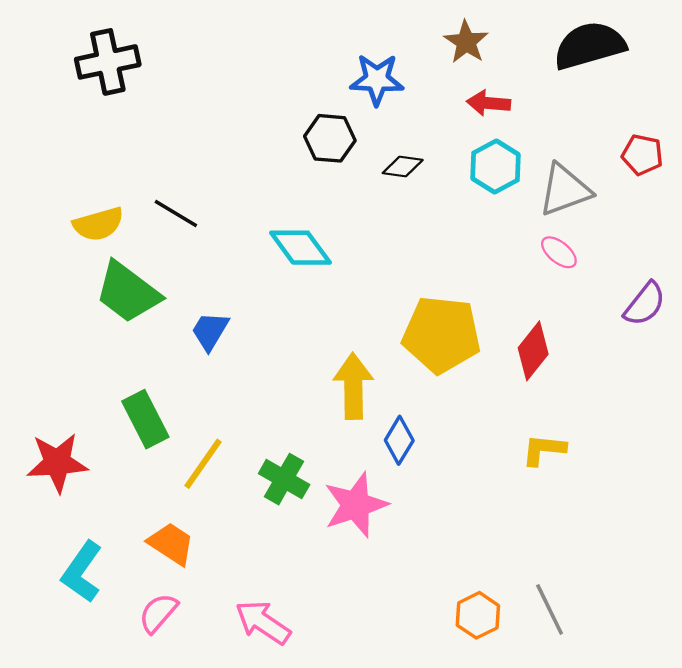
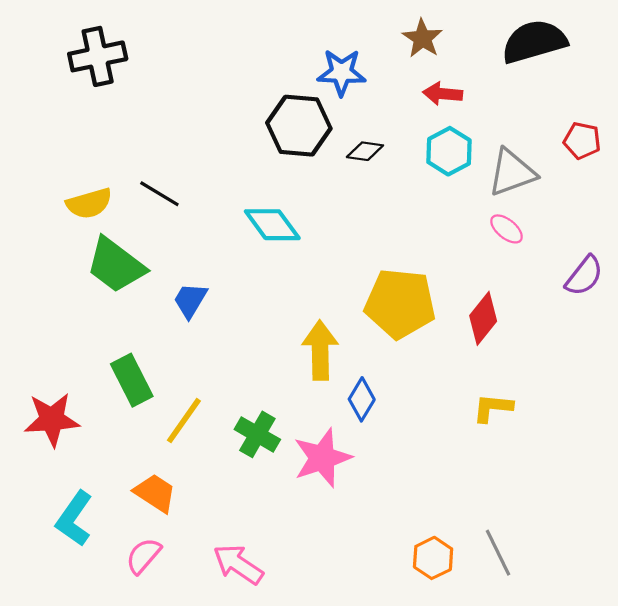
black hexagon: (330, 138) -> (299, 126), size x1.4

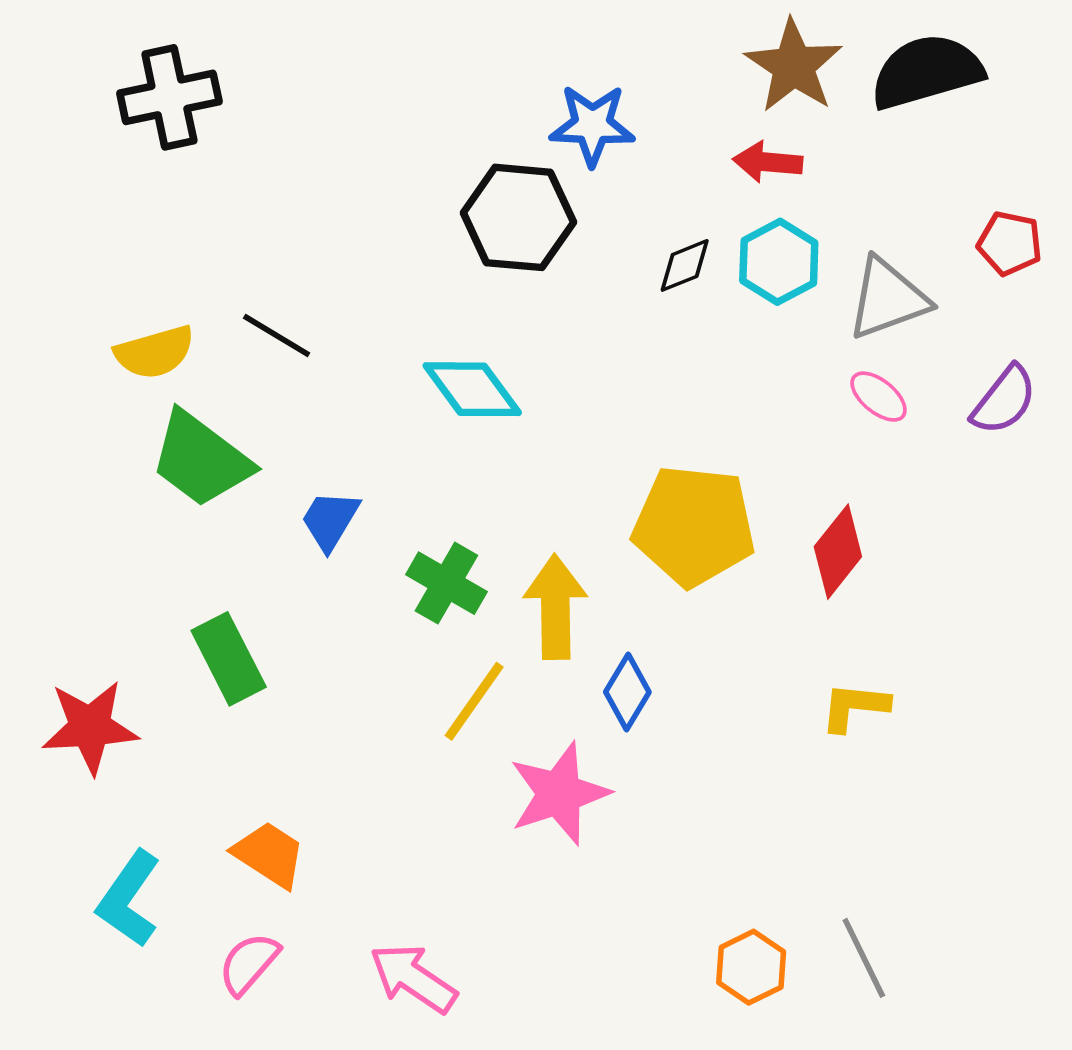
brown star: (422, 38) -> (794, 66), moved, size x1.4
black diamond: (365, 151) -> (685, 265), moved, turned -30
purple semicircle: (584, 276) -> (1004, 400), moved
yellow line: (184, 421) -> (474, 701), moved
green cross: (257, 434) -> (446, 583), moved

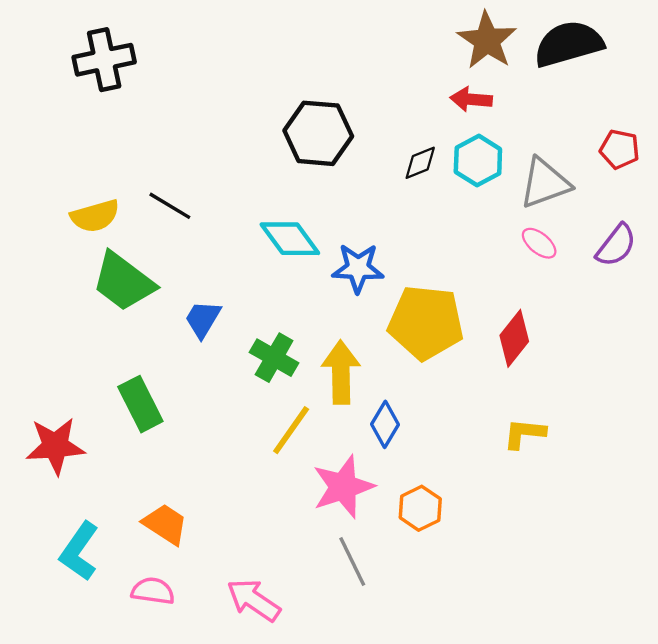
blue star: (592, 125) -> (358, 268), moved
gray line: (864, 958) -> (352, 562), moved
pink semicircle: (249, 963) -> (153, 591), turned 57
orange hexagon: (751, 967) -> (420, 508), moved

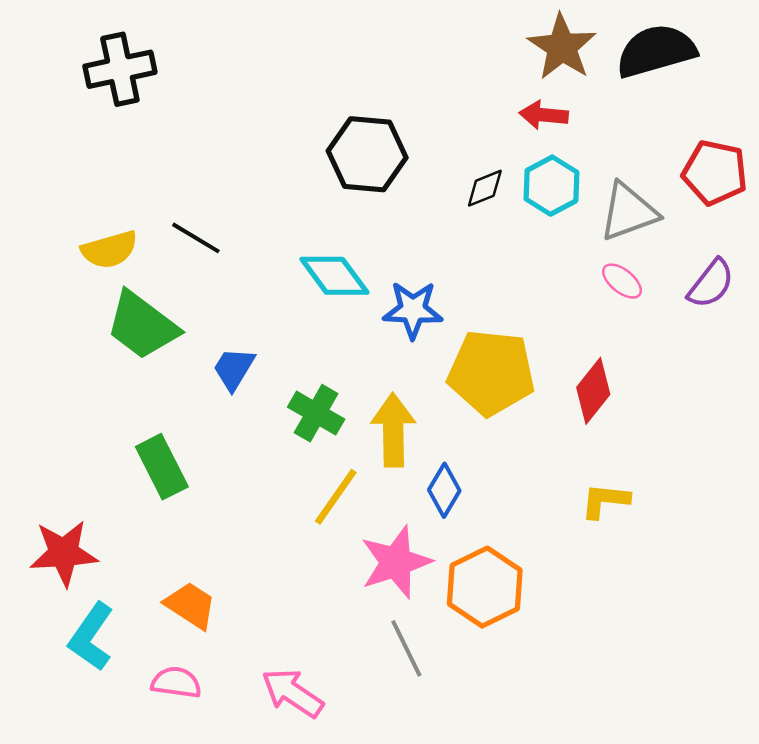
red pentagon: (620, 149) -> (715, 173), size x1.4
red star: (55, 446) -> (64, 553), moved
orange hexagon: (420, 508) -> (485, 587), size x1.5

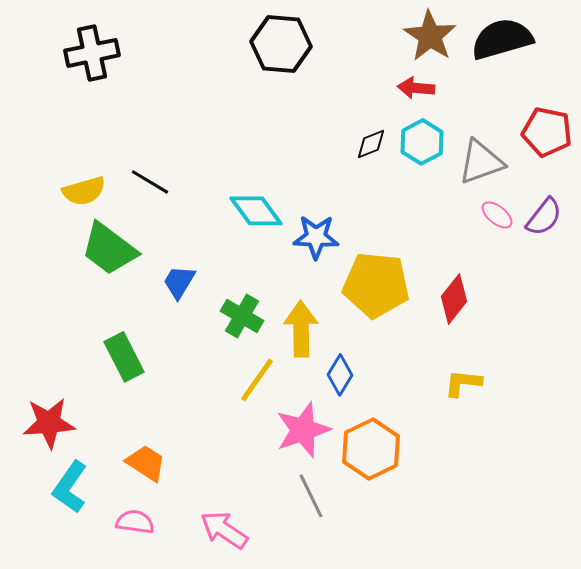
black hexagon: (367, 154) -> (281, 44), moved
pink ellipse: (622, 281) -> (497, 215), moved

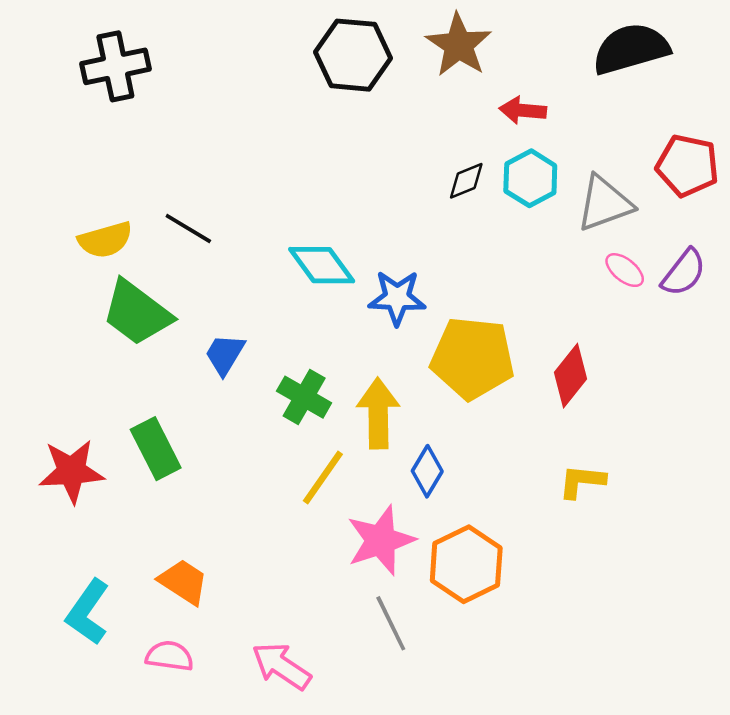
brown star: (430, 36) -> (459, 45), moved
red star: (49, 423) -> (71, 471), moved

